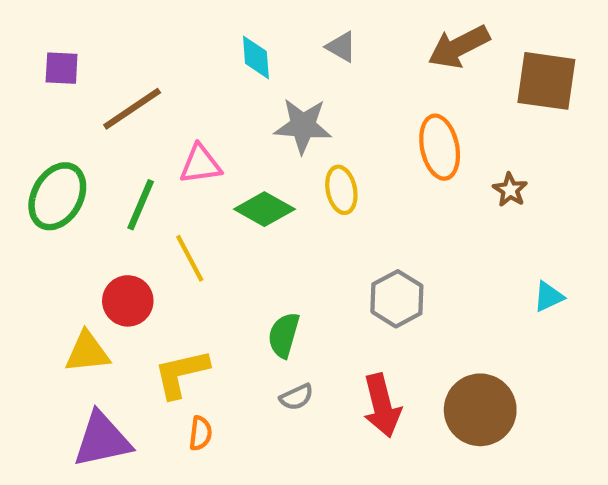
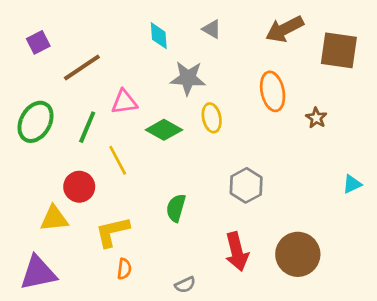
purple square: (62, 68) -> (38, 42), turned -30
cyan triangle: (549, 297) -> (352, 184), moved
gray semicircle: (297, 397) -> (185, 285), moved
purple triangle: (102, 440) -> (38, 273), moved

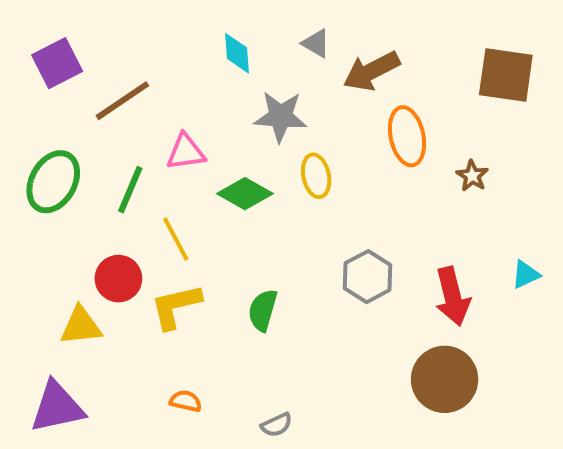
brown arrow: (285, 29) -> (371, 71), moved
purple square: (38, 42) -> (57, 63), size x1.4
yellow L-shape: (112, 232) -> (176, 306), moved
red arrow: (237, 252) -> (452, 296), moved
orange semicircle: (124, 269) -> (186, 401), turned -84

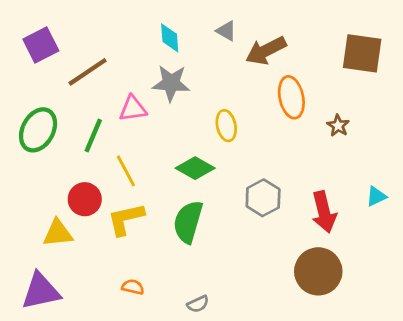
gray star: (281, 116) -> (171, 83), moved
green diamond: (245, 194) -> (195, 168), moved
green semicircle: (263, 310) -> (188, 222), size x1.4

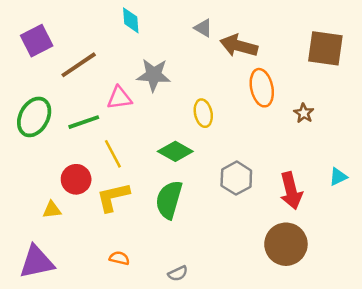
cyan diamond: (170, 38) -> (131, 20), moved
brown arrow: (266, 51) -> (239, 46), turned 42
green line: (93, 136) -> (84, 122), turned 48
yellow triangle: (58, 233) -> (52, 210), size x0.7

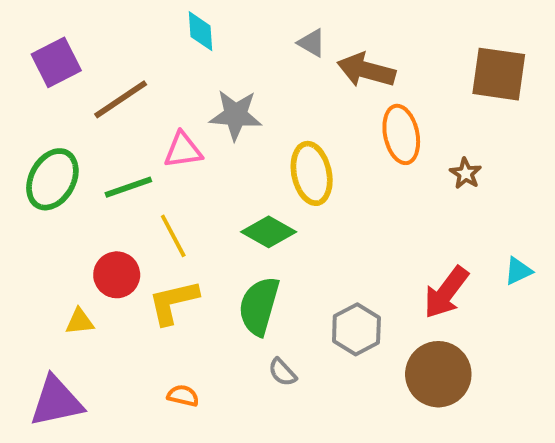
yellow ellipse: (203, 113) -> (312, 173), size x1.4
gray hexagon: (236, 178) -> (356, 329), moved
red arrow: (291, 191) -> (446, 292), turned 51
gray semicircle: (178, 273) -> (282, 372), moved, turned 72

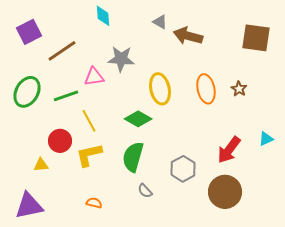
orange ellipse: (401, 134) -> (206, 89), moved

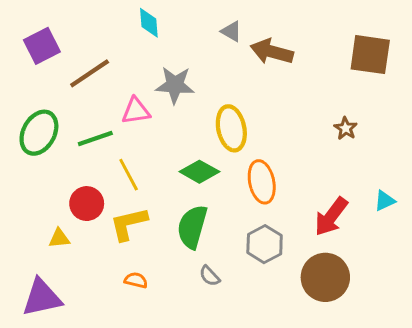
orange ellipse: (206, 89) -> (262, 182), moved
orange semicircle: (94, 203) -> (136, 280), moved

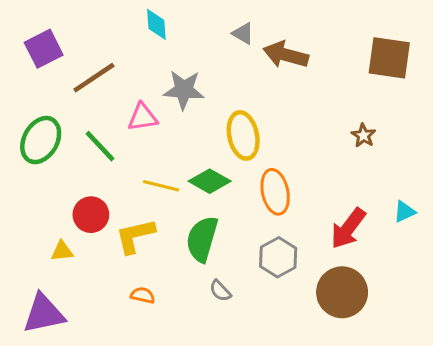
green line: (95, 138) -> (100, 146), turned 66
yellow line: (129, 175) -> (161, 186), moved, turned -48

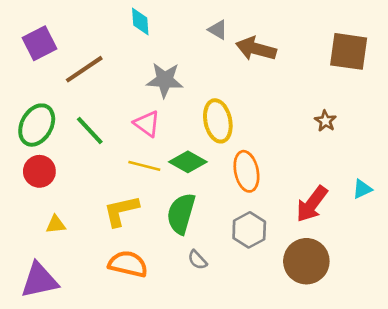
pink triangle: (143, 117) -> (147, 124), moved, turned 44
red circle: (91, 215) -> (39, 171), moved
orange semicircle: (143, 295) -> (128, 264), size x1.8

